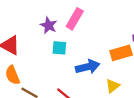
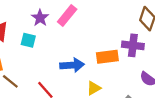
cyan square: (59, 48) -> (28, 40), moved

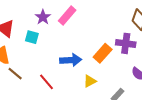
orange rectangle: (107, 57) -> (103, 53), turned -42

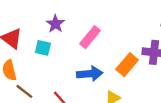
pink rectangle: (67, 16) -> (90, 37), moved

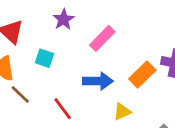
cyan square: (43, 48) -> (44, 58), moved

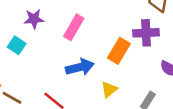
purple star: (64, 19) -> (34, 19), turned -30
cyan square: (44, 58) -> (17, 45), moved, turned 30

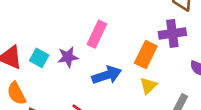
purple star: (34, 19) -> (68, 57), moved
yellow triangle: (109, 89) -> (148, 86), moved

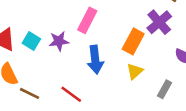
purple cross: (172, 33) -> (159, 22), turned -35
blue arrow: (107, 75) -> (95, 60), turned 100

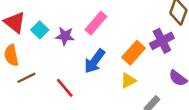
blue arrow: (95, 60) -> (95, 61), turned 30
brown line: (30, 93) -> (26, 78), turned -66

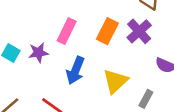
orange rectangle: (134, 53) -> (107, 31), moved
yellow triangle: (128, 81) -> (115, 81), size x1.5

